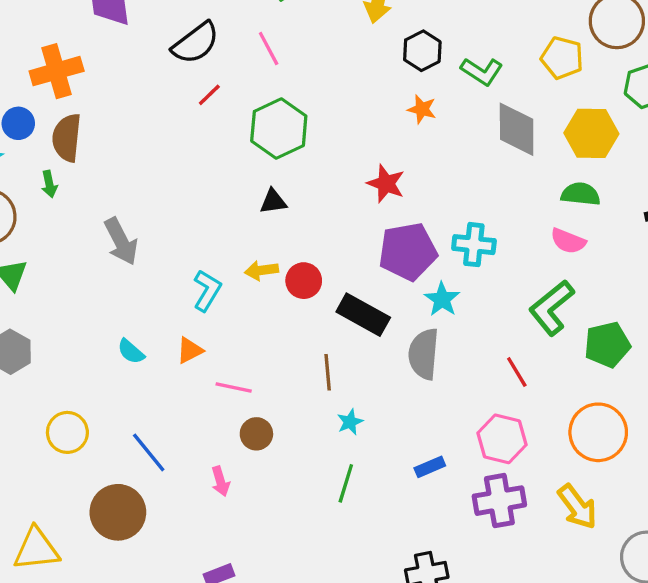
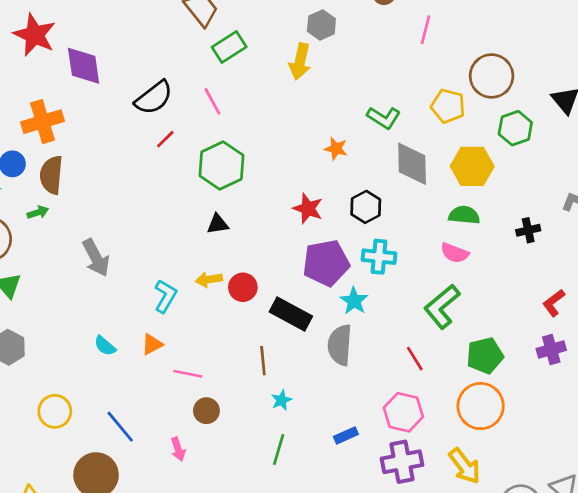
black hexagon: (422, 51) -> (366, 207), moved
green arrow: (49, 184) -> (38, 212), turned -96
green pentagon: (607, 345) -> (485, 356), moved

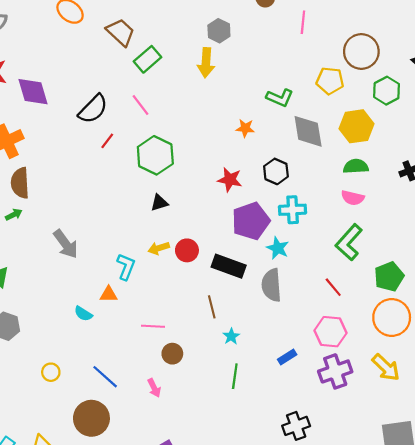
orange triangle: (152, 344) -> (109, 294), moved, turned 36
yellow circle: (55, 411) -> (51, 372), size x0.7

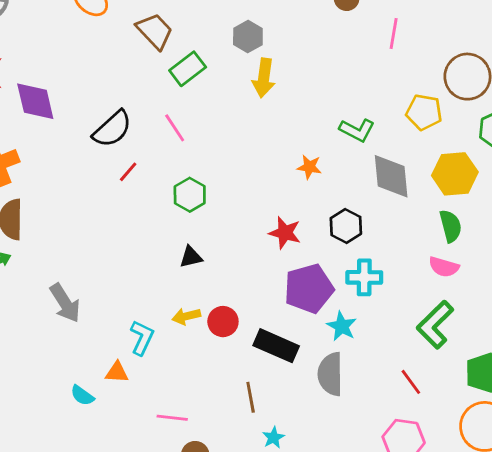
gray hexagon: (219, 31) -> (248, 37), moved
green hexagon: (155, 155) -> (190, 195), size x0.7
green semicircle: (356, 166) -> (451, 226), turned 75

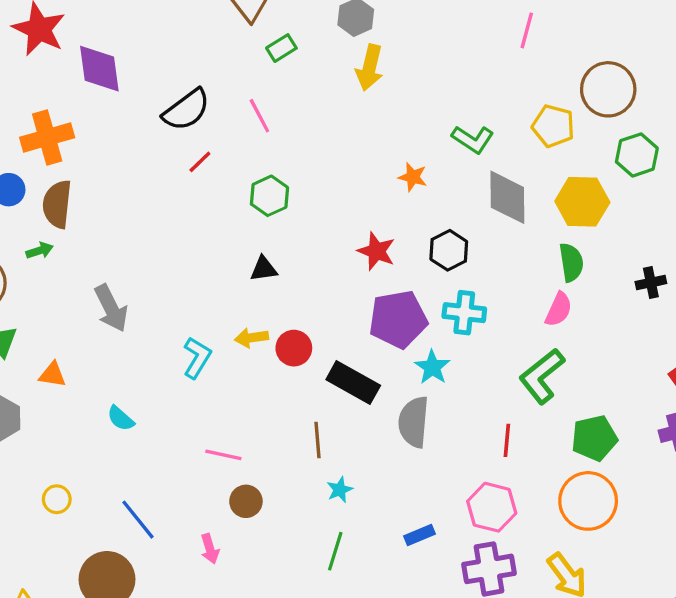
green rectangle: (188, 69) -> (281, 48), size x0.7
pink semicircle: (444, 267) -> (559, 309), turned -88
orange triangle: (117, 372) -> (52, 375), moved
red line: (411, 382) -> (507, 440), turned 36

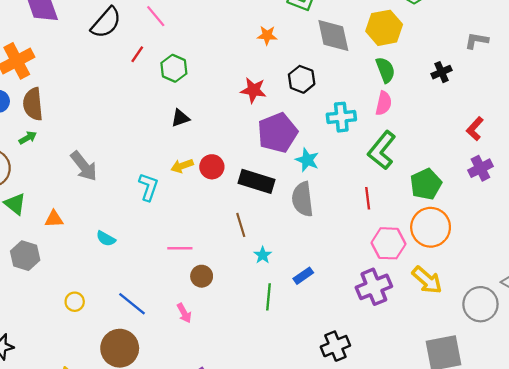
red line: (200, 162) -> (137, 54), moved
cyan cross: (464, 313) -> (341, 117), moved
pink hexagon: (492, 507) -> (389, 243), moved
blue rectangle: (419, 535) -> (303, 276), moved

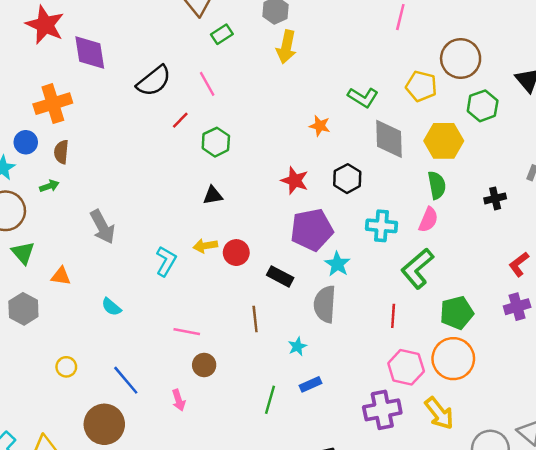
brown semicircle: (33, 104) -> (61, 152), size x0.7
black rectangle: (256, 181) -> (280, 276), size x0.7
cyan star: (263, 255) -> (297, 346), moved

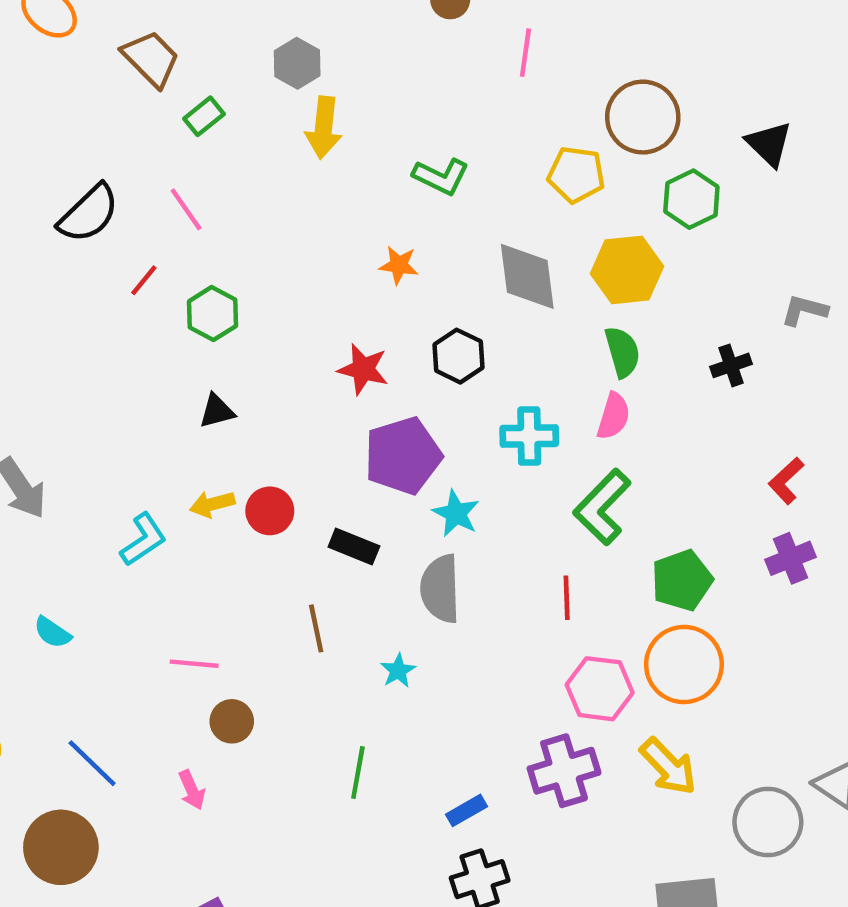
green L-shape: (363, 97) -> (441, 177), moved
cyan L-shape: (166, 261) -> (143, 539), turned 32
blue rectangle: (311, 384) -> (467, 810), moved

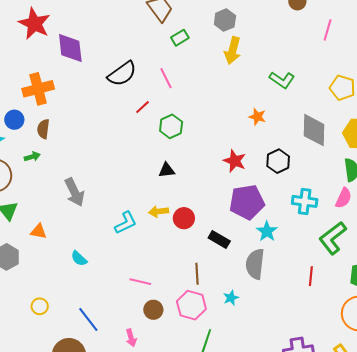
pink hexagon: (600, 689) -> (191, 305), moved

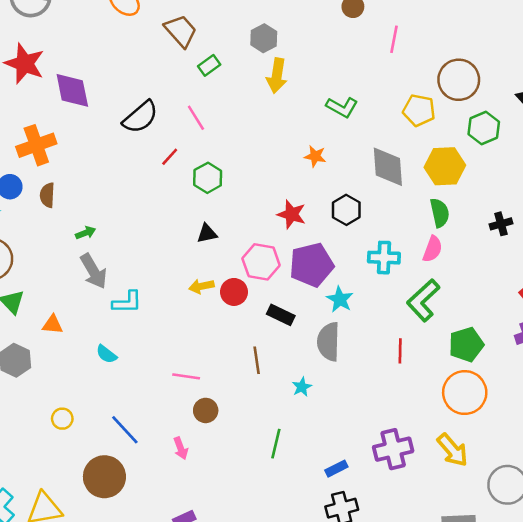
green arrow: (32, 157) -> (86, 233), moved
cyan L-shape: (126, 223) -> (127, 302), moved, turned 30
pink hexagon: (191, 305) -> (261, 262), moved

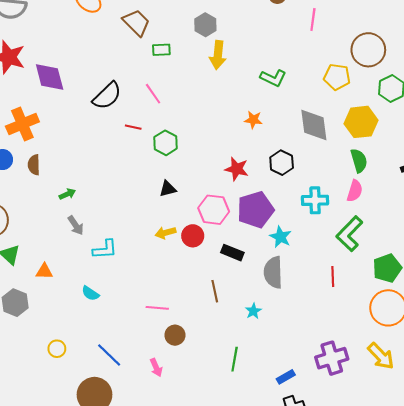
green rectangle: (209, 65) -> (161, 50), turned 36
red line: (170, 157) -> (133, 127), turned 63
gray arrow: (94, 271) -> (76, 225), size x0.7

